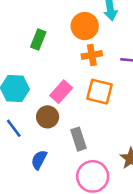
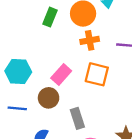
green rectangle: (38, 40) -> (50, 17), moved
blue line: (14, 128) -> (17, 108), turned -48

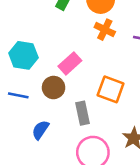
orange cross: (90, 40) -> (105, 30), turned 30
orange square: (97, 74) -> (111, 89), moved

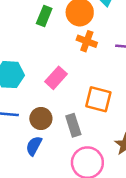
brown circle: (54, 88) -> (41, 119), moved

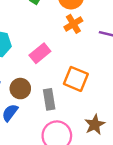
orange cross: (87, 41) -> (73, 24), turned 30

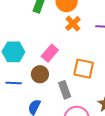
brown circle: (20, 89) -> (40, 74), moved

